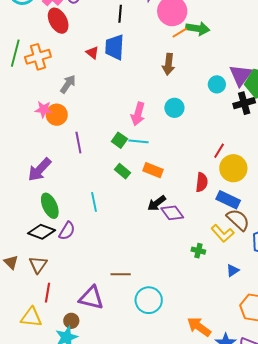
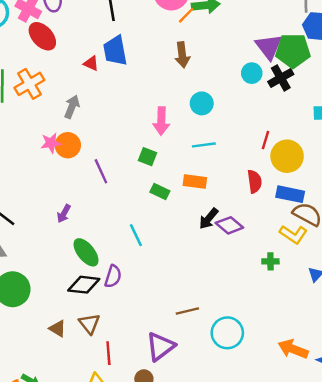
cyan circle: (217, 84) -> (252, 73), moved
cyan line: (138, 141) -> (204, 145), moved
purple arrow: (40, 170) -> (64, 214), size x0.6
purple triangle: (91, 298) -> (160, 347), turned -36

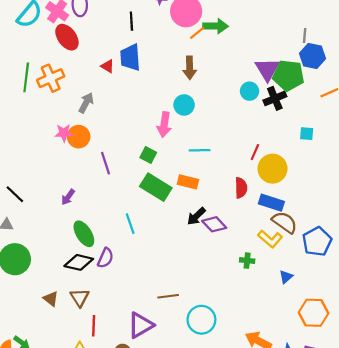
cyan circle: (202, 103) -> (184, 105), moved
green rectangle: (160, 191) -> (156, 187), size x1.8

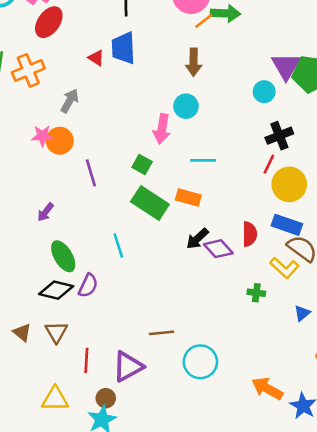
red ellipse: (67, 37) -> (49, 22), turned 70
black cross: (275, 98) -> (279, 136), moved
red semicircle: (241, 188) -> (250, 234), moved
red line: (94, 326) -> (86, 360), moved

